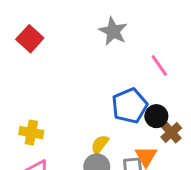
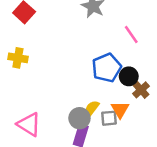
yellow cross: (31, 133) -> (18, 58), moved
yellow semicircle: (100, 144) -> (92, 108), moved

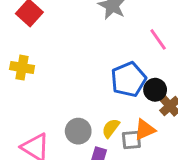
orange triangle: (120, 110) -> (145, 130), turned 36
gray circle: (79, 118) -> (78, 131), moved

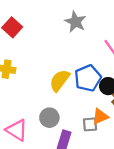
yellow semicircle: (111, 128) -> (60, 80), moved, size x1.5

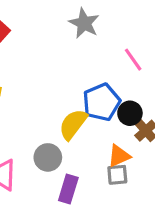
yellow semicircle: (60, 80) -> (73, 124), moved
gray square: (90, 124) -> (117, 175), moved

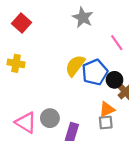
yellow semicircle: (73, 124) -> (75, 66), moved
gray circle: (48, 157) -> (50, 118), moved

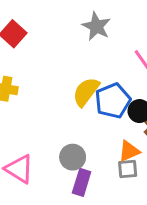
gray circle: (50, 118) -> (73, 157), moved

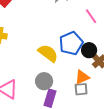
yellow semicircle: (86, 92) -> (48, 53), moved, turned 90

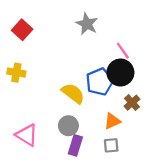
black circle: (89, 50) -> (120, 73), moved, size x1.5
gray square: (81, 89) -> (111, 145), moved

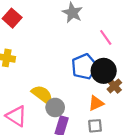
black circle: (120, 73) -> (104, 71), moved
yellow semicircle: (73, 93) -> (42, 95), moved

